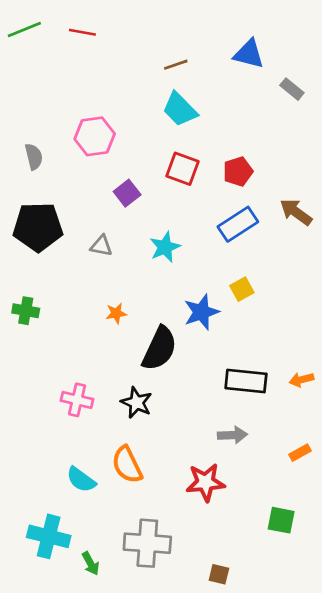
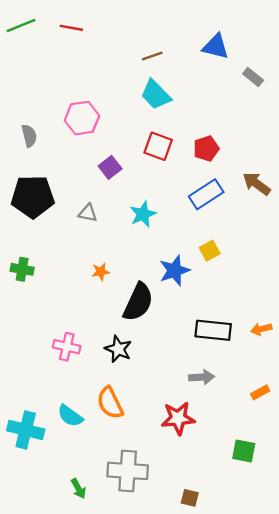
cyan cross: (49, 536) -> (26, 430), moved

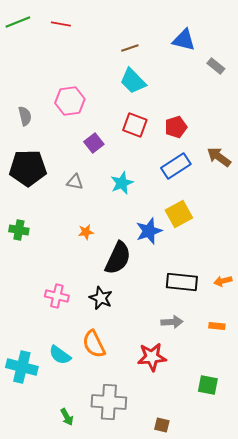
yellow square: (210, 251) -> (179, 214), size x1.5
orange rectangle: (260, 392) -> (217, 326), moved, turned 35

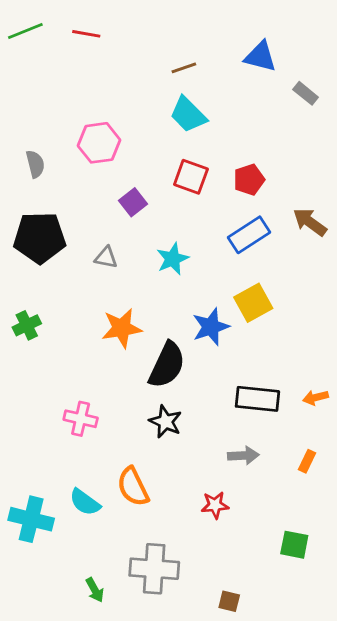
green cross: (19, 230) -> (27, 325), turned -36
orange star: (86, 232) -> (122, 328), size x1.8
black star: (101, 298) -> (165, 422), moved
orange rectangle: (217, 326) -> (307, 461), turned -70
red star: (152, 357) -> (215, 505), size x0.7

